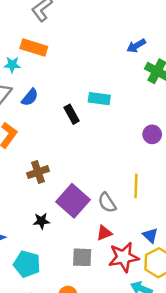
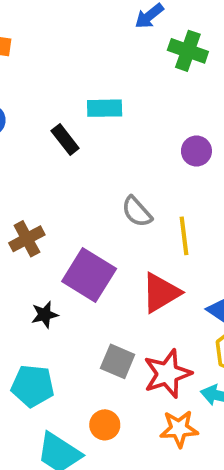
gray semicircle: (107, 203) -> (137, 212), moved
red triangle: (104, 233) -> (161, 293), moved, size x1.6
gray square: (82, 257) -> (118, 361), turned 30
red star: (124, 257) -> (167, 374), moved

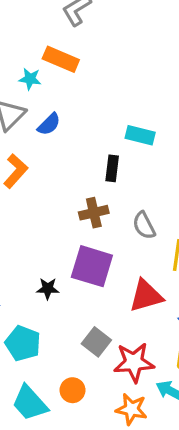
black rectangle: (65, 140) -> (112, 168), moved, turned 30
brown cross: (27, 239) -> (94, 213), moved
purple square: (89, 275) -> (92, 266), turned -30

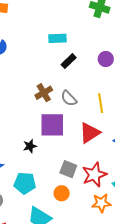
black rectangle: (112, 168) -> (69, 61), moved, turned 56
gray semicircle: (144, 225) -> (69, 98), moved
orange circle: (73, 390) -> (62, 193), moved

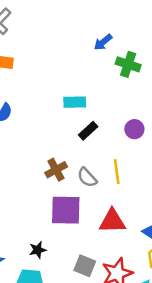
yellow line: (101, 103) -> (117, 171), moved
red triangle: (90, 133) -> (112, 221), turned 30
black star: (30, 146) -> (38, 250), moved

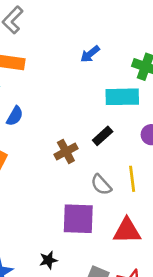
blue arrow: (103, 42) -> (90, 54), moved
cyan rectangle: (75, 102) -> (122, 97), moved, size x1.4
brown cross: (56, 170) -> (66, 152), moved

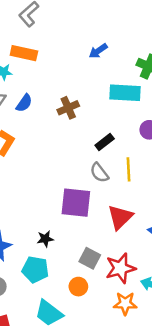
black rectangle: (103, 136) -> (105, 142), moved
brown cross: (66, 152) -> (68, 108), moved
red triangle: (127, 231) -> (120, 217), turned -48

